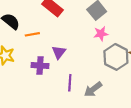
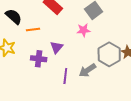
pink star: (101, 34) -> (83, 30), moved
gray arrow: (93, 89) -> (87, 70), moved

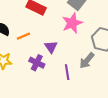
pink star: (83, 30) -> (72, 23), size x1.5
purple cross: (39, 59) -> (37, 63), turned 35

